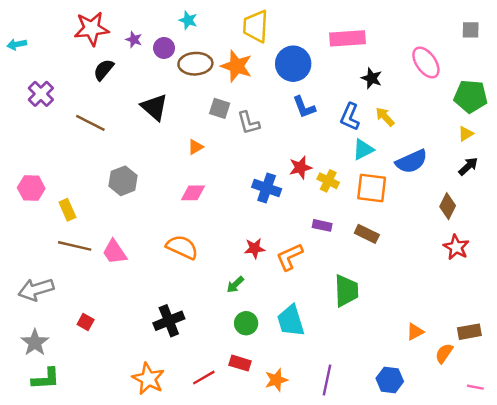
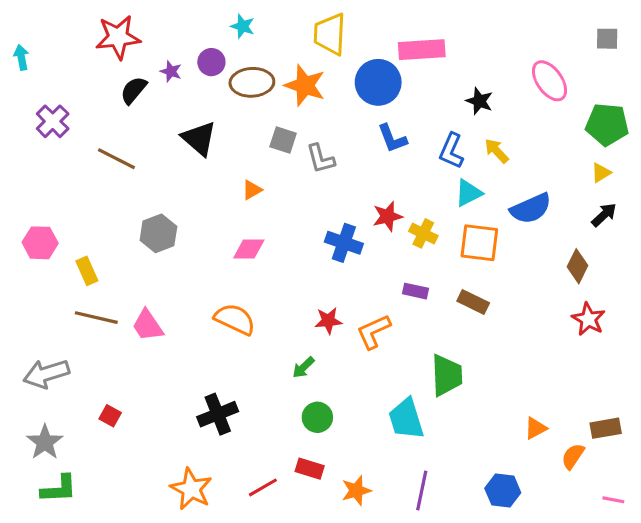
pink rectangle: (347, 38) -> (422, 50), moved
purple star: (134, 40) -> (171, 71), moved
cyan arrow: (17, 44) -> (21, 57), turned 90
cyan trapezoid: (291, 321) -> (406, 419), moved

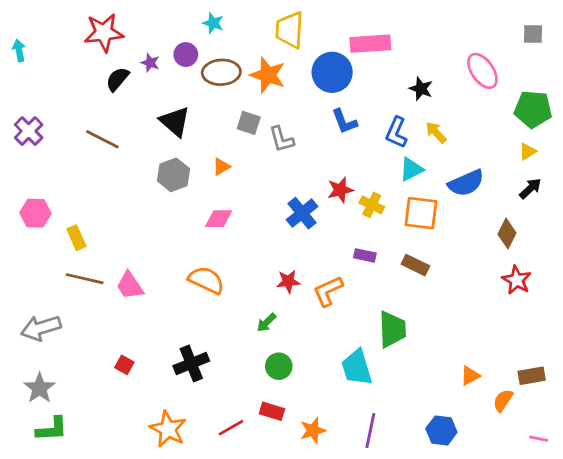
purple cross: (53, 121) -> (29, 131), moved
gray hexagon: (158, 233) -> (173, 175), moved
blue cross: (344, 243) -> (302, 213), turned 32
red square: (110, 416) -> (124, 365), moved

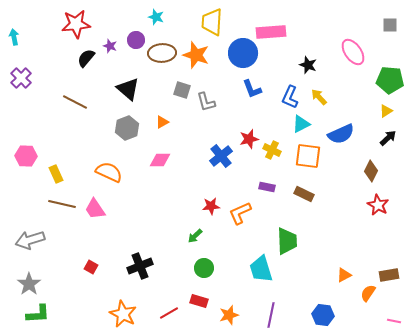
purple cross: (29, 131) -> (21, 78), moved
orange semicircle: (206, 280) -> (109, 172), moved

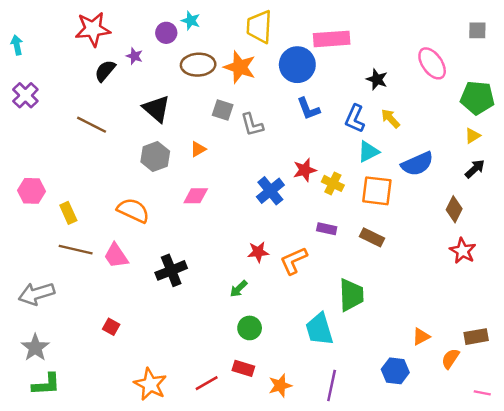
purple circle: (136, 40) -> (166, 33), moved
black cross: (140, 266) -> (171, 270), moved
blue hexagon: (323, 315) -> (395, 371), moved

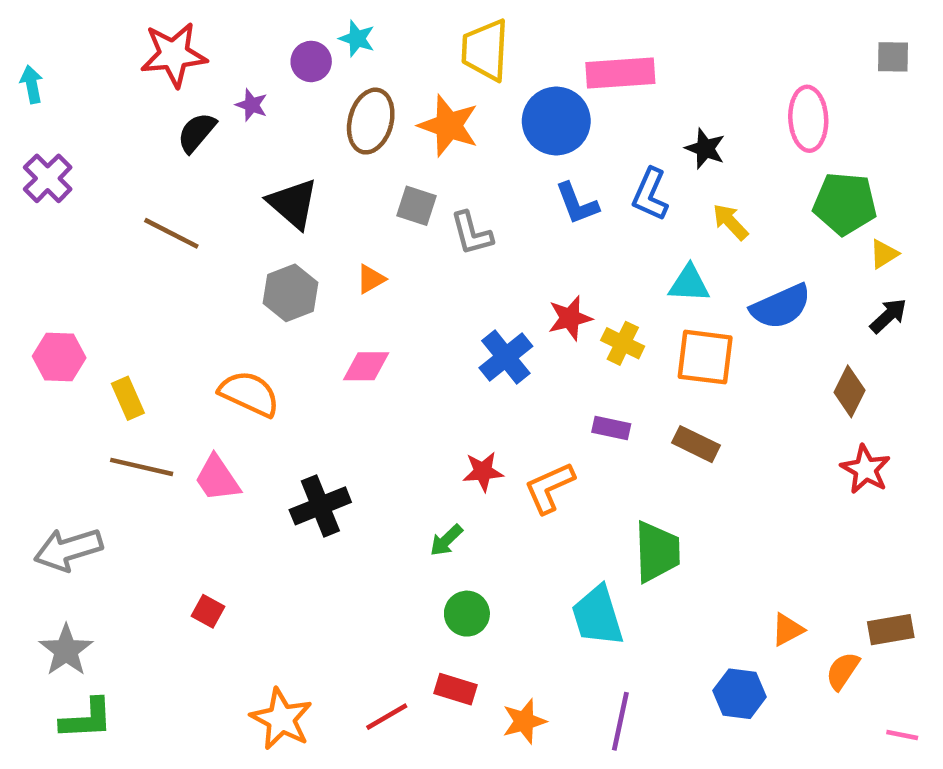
pink ellipse: (432, 63) -> (808, 119), turned 32
brown ellipse: (198, 65) -> (371, 121), turned -72
green pentagon: (477, 98) -> (845, 204), moved
blue L-shape: (355, 119) -> (650, 194), moved
cyan triangle: (368, 152) -> (689, 284), turned 30

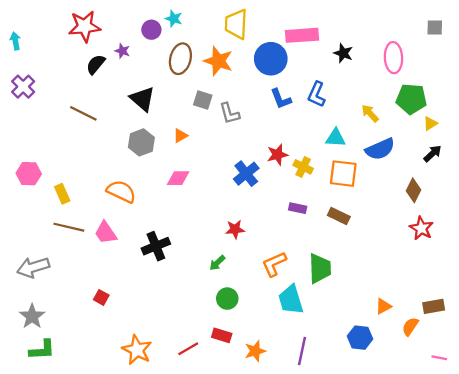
black star: (705, 149) -> (343, 53), moved
yellow arrow: (730, 222) -> (370, 113), moved
orange L-shape: (549, 488) -> (274, 264), moved

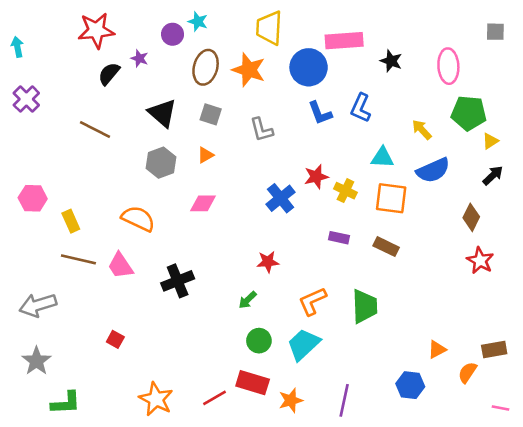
gray square: (203, 100) -> (211, 114), moved
cyan trapezoid: (291, 300) -> (303, 344), moved, turned 64
red rectangle: (222, 335) -> (253, 383), size x1.4
green L-shape: (42, 350) -> (66, 403), moved

